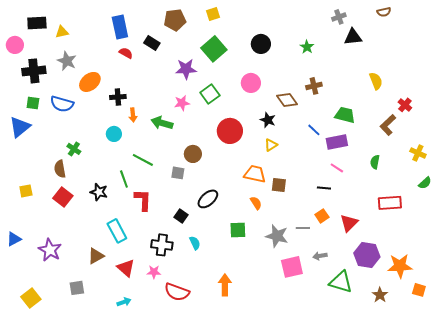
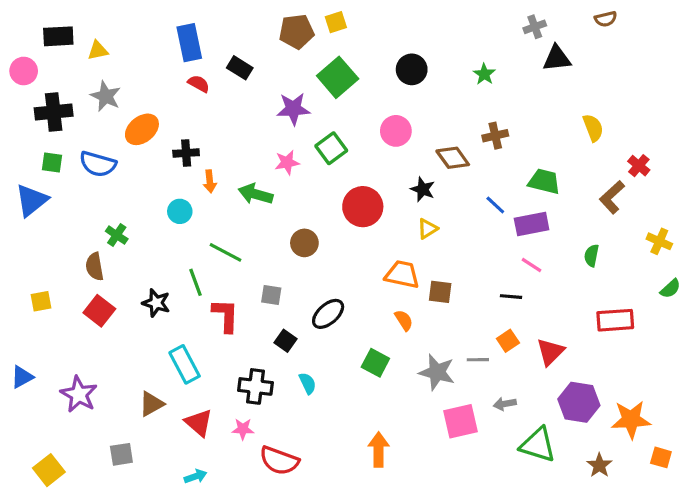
brown pentagon: (175, 20) -> (297, 32), moved
gray square: (178, 173) -> (271, 295), moved
green square: (238, 230) -> (375, 363), turned 30
orange arrow: (225, 285) -> (379, 450), moved

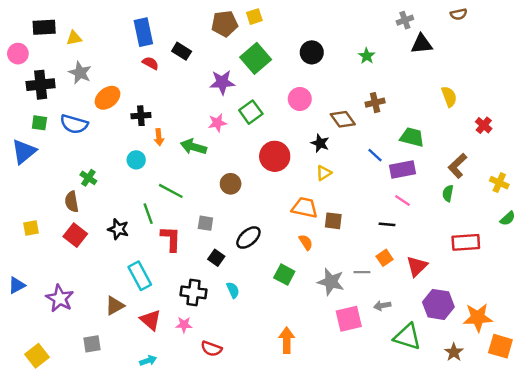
brown L-shape: (612, 197) -> (457, 166), moved
orange square: (661, 457) -> (500, 346), size x1.5
red semicircle: (279, 461) -> (211, 349), size x0.7

